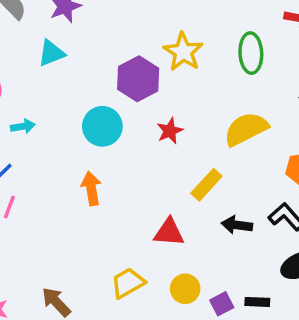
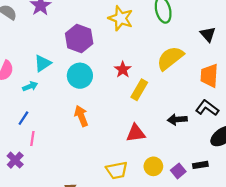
cyan triangle: (51, 53) -> (43, 63), moved
purple hexagon: (138, 79) -> (79, 38), moved
yellow rectangle: (206, 185) -> (139, 90), moved
yellow trapezoid: (128, 283) -> (117, 170), turned -150

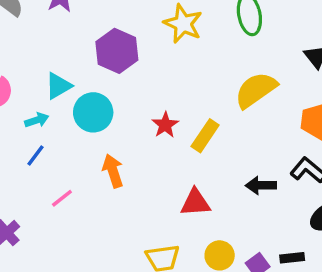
red star: (123, 69) -> (165, 125), moved
cyan circle: (80, 76) -> (93, 112), moved
blue line: (23, 118) -> (36, 156), moved
pink line: (32, 139) -> (62, 198), moved, turned 40

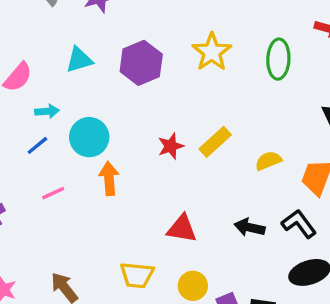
cyan triangle: (58, 86) -> (79, 60), moved
yellow semicircle: (256, 90) -> (268, 161), moved, size x0.6
cyan circle: (93, 112) -> (89, 137), moved
yellow rectangle: (205, 136) -> (215, 142), moved

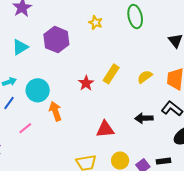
yellow star: (212, 52) -> (96, 23), size x0.6

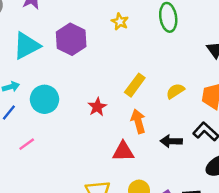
cyan triangle: (20, 47) -> (27, 46), size x1.4
red star: (86, 83) -> (97, 107), moved
orange arrow: (55, 111) -> (138, 121), moved

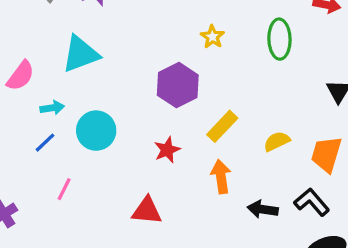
purple hexagon: (71, 39) -> (178, 85), moved
pink line: (27, 144) -> (64, 189), turned -35
red triangle: (123, 151) -> (147, 211), moved

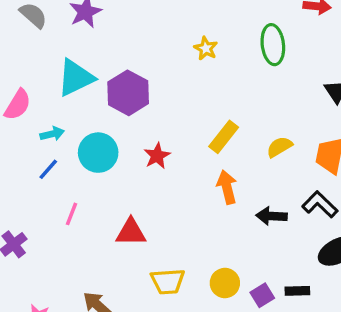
purple hexagon: (178, 85) -> (128, 93), moved
red star: (167, 150) -> (157, 156), moved
red triangle: (147, 211) -> (131, 232), moved

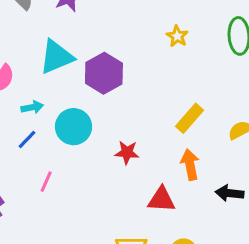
red star: (157, 156) -> (127, 152), moved, turned 30
red triangle: (131, 232) -> (161, 199), moved

